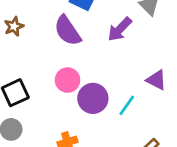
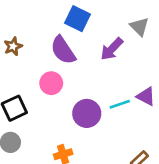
pink circle: (67, 80) -> (51, 83), moved
cyan line: (127, 105) -> (120, 104), moved, turned 36

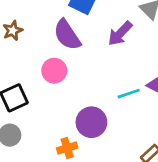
purple circle: (87, 113) -> (91, 122), moved

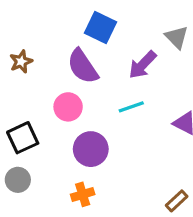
cyan line: (129, 94) -> (131, 107), moved
purple circle: (91, 122) -> (91, 149), moved

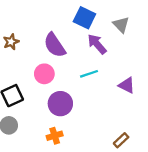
blue square: (100, 28) -> (84, 18), moved
purple arrow: (143, 65) -> (97, 44), turned 95

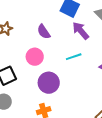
purple semicircle: (55, 45) -> (44, 32), size x0.7

